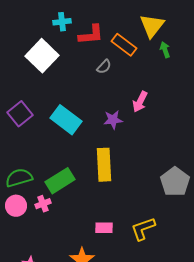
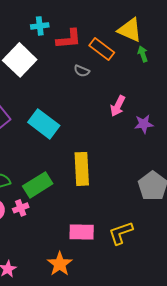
yellow triangle: (152, 26) -> (130, 30), turned -44
gray semicircle: (104, 67) -> (82, 71), turned 70
purple star: (113, 120) -> (144, 124), moved
pink rectangle: (104, 228) -> (82, 232), size x1.4

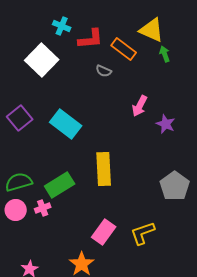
cyan cross: (40, 26) -> (62, 26), turned 30
purple star: (144, 124) -> (166, 124), turned 30
pink rectangle: (82, 232) -> (104, 232), turned -55

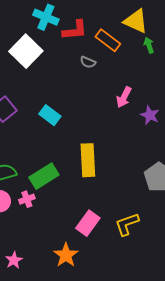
cyan cross: (62, 26) -> (46, 17), size x1.4
cyan rectangle: (66, 124) -> (50, 115), size x0.7

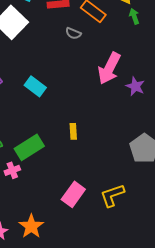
pink arrow: (124, 97) -> (109, 68), size x1.5
yellow rectangle: (88, 160) -> (73, 131), size x0.5
orange star: (66, 255) -> (31, 226), moved

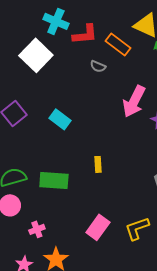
green rectangle: (29, 147) -> (54, 180), turned 36
pink cross: (12, 170) -> (37, 229), moved

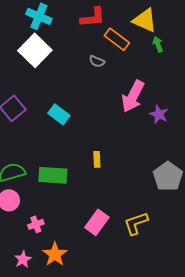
cyan cross: (56, 21) -> (39, 16), moved
red L-shape: (85, 34) -> (93, 17), moved

